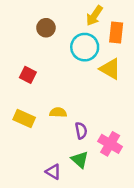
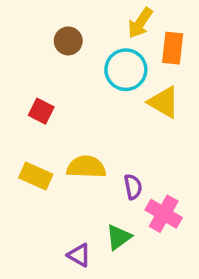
yellow semicircle: (58, 112) -> (86, 167), size x1.5
purple semicircle: (81, 131) -> (133, 187), moved
green triangle: (80, 160) -> (119, 237), turned 42

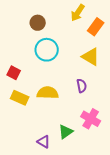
orange rectangle: (173, 48) -> (96, 27), turned 30
cyan circle: (126, 70) -> (47, 50), moved
red square: (41, 111) -> (14, 73), moved
purple semicircle: (133, 187) -> (82, 86), moved

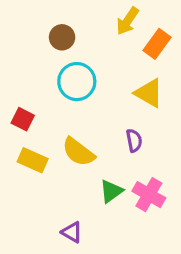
yellow semicircle: (48, 93) -> (78, 152), turned -145
green triangle: (66, 132) -> (111, 191), moved

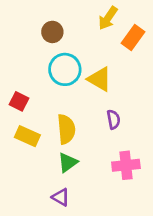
yellow triangle: (149, 93) -> (100, 79), moved
yellow semicircle: (78, 152) -> (66, 129), turned -132
green triangle: (111, 191) -> (68, 162), moved
pink cross: (149, 195) -> (126, 165), turned -36

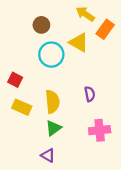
yellow arrow: (108, 18) -> (85, 14), turned 90
yellow triangle: (100, 79) -> (79, 42), moved

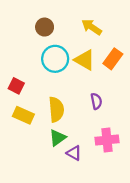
yellow arrow: (85, 14) -> (92, 27), moved
orange rectangle: (105, 29) -> (113, 59), moved
yellow triangle: (79, 42) -> (85, 60), moved
purple triangle: (48, 155) -> (74, 153), moved

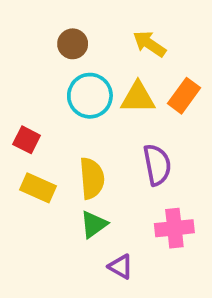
yellow triangle: (85, 60) -> (138, 98), turned -30
purple semicircle: (96, 101) -> (157, 165), size x1.5
purple triangle: (74, 153) -> (121, 267), moved

